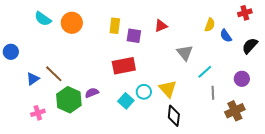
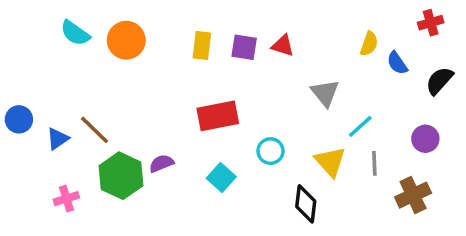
red triangle: (161, 26) -> (283, 45), turned 40
purple square: (134, 36) -> (244, 47), moved
blue circle: (11, 52) -> (19, 119), moved
yellow triangle: (168, 89) -> (330, 162), moved
cyan circle: (144, 92) -> (271, 151), moved

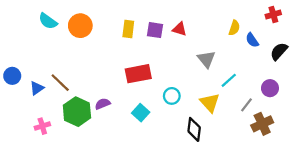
gray line: (374, 163) -> (247, 105), moved, turned 40

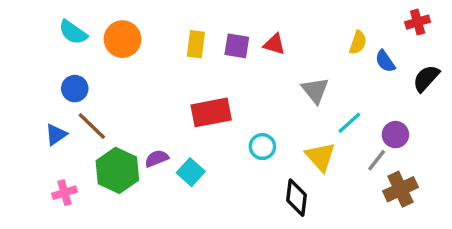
blue circle: (12, 76) -> (75, 89), moved
purple circle: (270, 88) -> (395, 135), moved
cyan square: (141, 113) -> (191, 172), moved

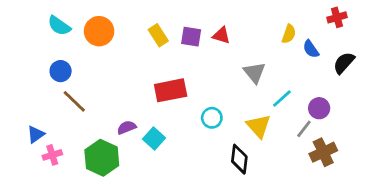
yellow rectangle: (196, 44) -> (158, 35), turned -40
blue triangle: (56, 135) -> (36, 134), moved
green hexagon: (117, 170) -> (102, 158), moved

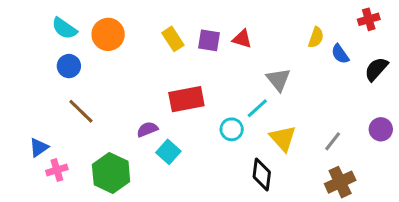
blue circle: (61, 71) -> (69, 66), moved
cyan line: (282, 99) -> (257, 108), moved
purple circle: (319, 108) -> (381, 129), moved
purple semicircle: (127, 127) -> (147, 129), moved
brown cross: (323, 152) -> (340, 182), moved

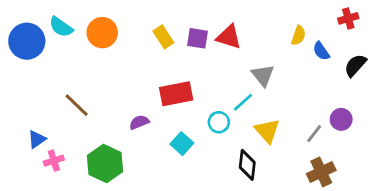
red triangle: (242, 39) -> (229, 37), size x1.4
blue circle: (69, 66) -> (27, 41), moved, size x1.6
purple circle: (381, 129) -> (341, 119), moved
cyan square: (168, 152) -> (182, 144), moved

